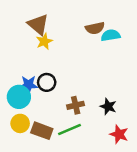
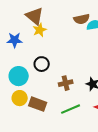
blue star: (29, 85) -> (15, 40), moved
green line: (70, 129) -> (71, 109), moved

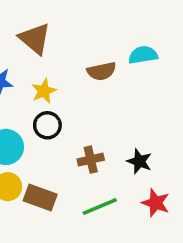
brown semicircle: (82, 19) -> (102, 71), moved
yellow star: (40, 30) -> (44, 91), moved

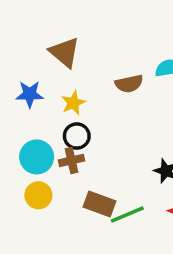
brown cross: (91, 160) -> (72, 160), moved
brown rectangle: (40, 197) -> (99, 204), moved

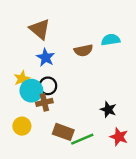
blue star: (30, 94) -> (46, 57), moved, turned 30
yellow star: (73, 103) -> (22, 79), moved
cyan circle: (37, 157) -> (31, 91), moved

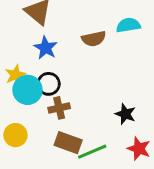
brown cross: (44, 102) -> (59, 108), moved

